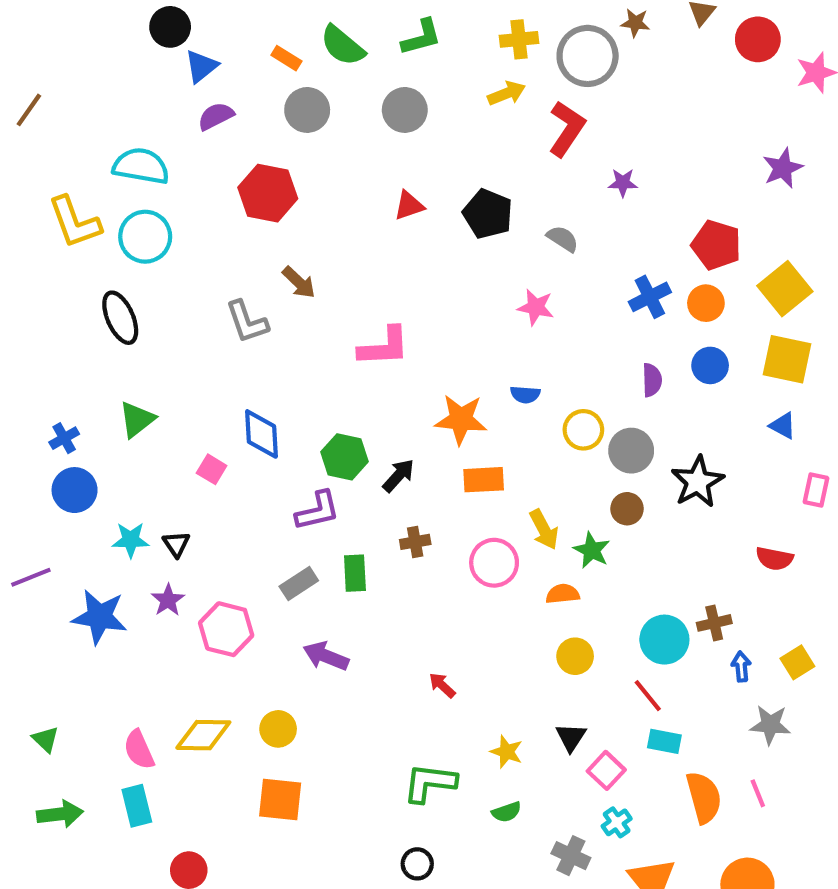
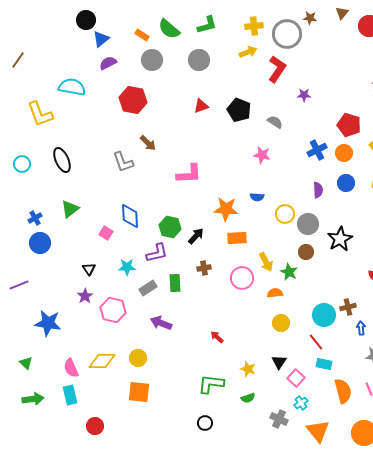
cyan circle: (145, 237) -> (22, 164), moved, size x0.7
cyan star: (131, 540) -> (127, 267), moved
blue star: (99, 617) -> (48, 323), moved

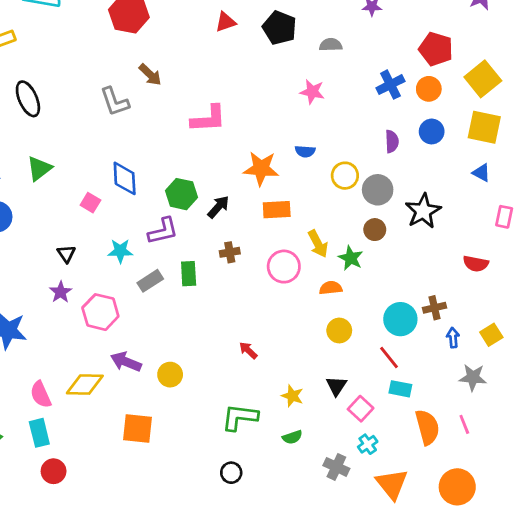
gray semicircle: (275, 122) -> (331, 45), turned -35
purple arrow: (161, 323) -> (126, 362), moved
yellow circle: (138, 358) -> (170, 375), moved
red circle: (95, 426) -> (54, 471), moved

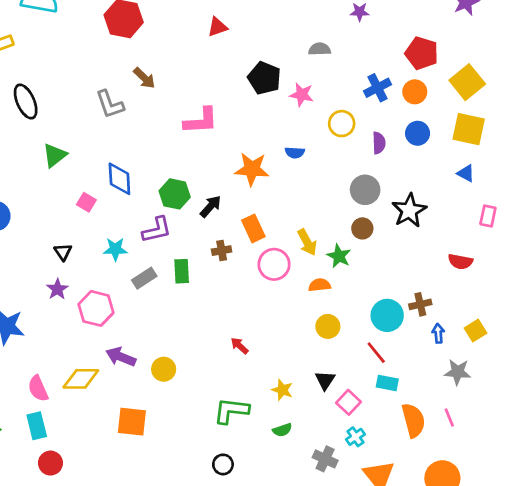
black pentagon: (280, 28) -> (264, 78), moved
green triangle: (39, 168) -> (55, 155), moved
yellow circle: (345, 176) -> (342, 124), moved
orange rectangle: (277, 210) -> (253, 228), moved, turned 68

